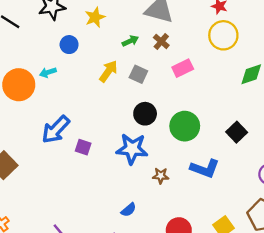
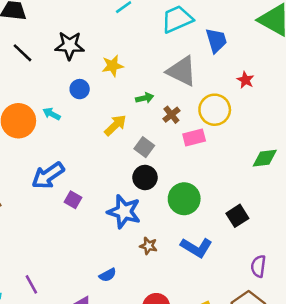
yellow circle: (223, 35) -> (215, 110), moved
brown cross: (161, 41) -> (171, 115), moved
cyan arrow: (48, 72) -> (52, 114), turned 35
gray square: (138, 74) -> (144, 147), moved

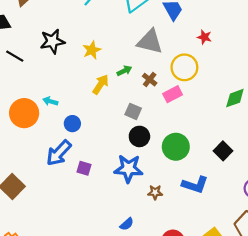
blue circle: (80, 89) -> (72, 124), moved
yellow arrow: (115, 125) -> (101, 84), moved

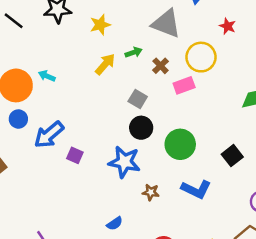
blue circle: (72, 124) -> (18, 119), moved

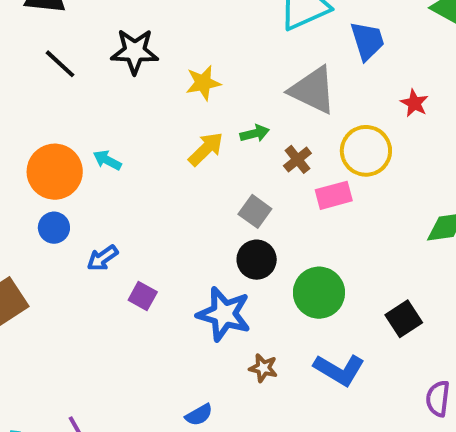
blue arrow: (49, 135) -> (103, 258), size x0.6

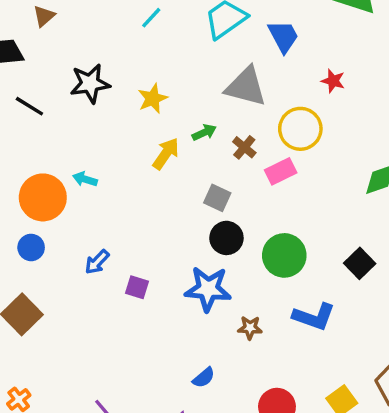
blue circle: (54, 228) -> (31, 247), moved

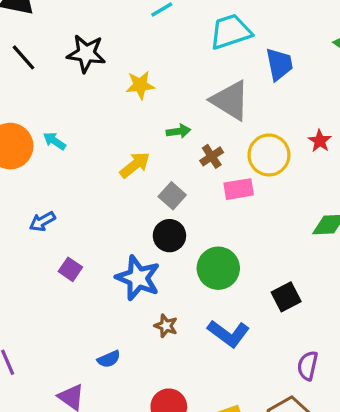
red star: (333, 81) -> (320, 141), moved
yellow arrow: (166, 154) -> (135, 165), moved
purple square: (137, 287) -> (70, 269), moved

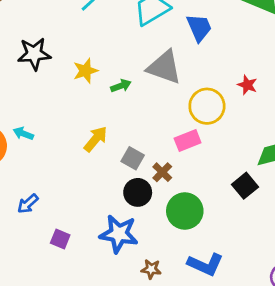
green arrow: (179, 131) -> (121, 86), moved
brown cross: (212, 156) -> (162, 172), moved
black square: (286, 297) -> (245, 186), moved

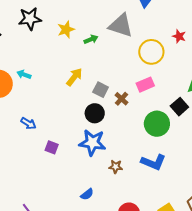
pink rectangle: (188, 140) -> (145, 85), moved
black circle: (138, 192) -> (95, 113), moved
blue arrow: (28, 204) -> (28, 123), turned -105
green circle: (185, 211) -> (157, 124), moved

